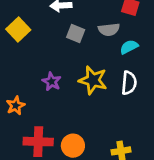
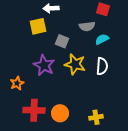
yellow square: (18, 30) -> (38, 26), moved, turned 30
gray square: (76, 34) -> (62, 41), moved
purple star: (52, 82) -> (44, 65), size x1.5

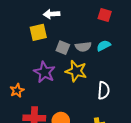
gray semicircle: (87, 26) -> (83, 47), moved
white semicircle: (102, 66) -> (104, 90), moved

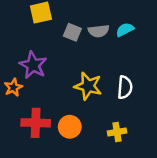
yellow star: (76, 71) -> (88, 86), moved
purple star: (44, 72) -> (33, 65), moved

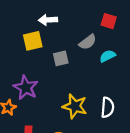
gray semicircle: (99, 31) -> (88, 42), moved, turned -30
gray square: (72, 32) -> (61, 58), turned -35

